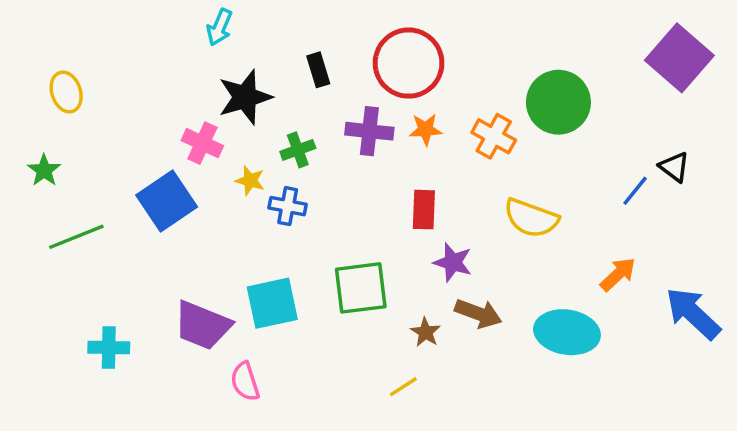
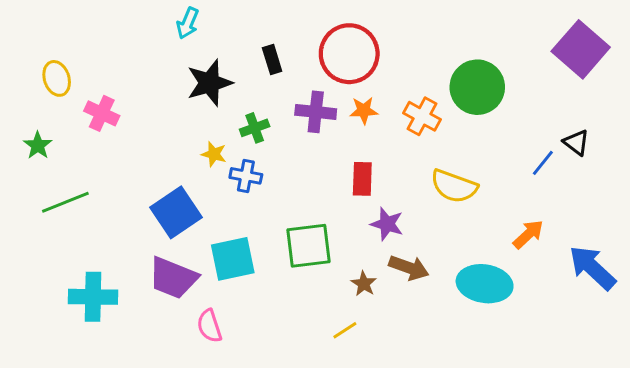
pink cross: (202, 143) -> (102, 113), moved
blue square: (167, 201) -> (176, 212), moved
cyan cross: (109, 347) -> (93, 297), size x1.4

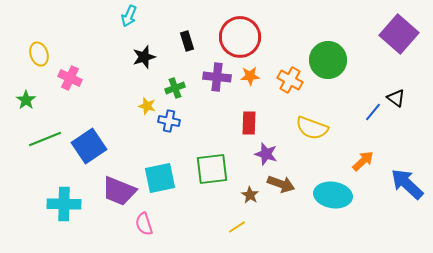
black star: (209, 83) -> (144, 57), size x0.7
blue square: (176, 212) -> (89, 146), moved

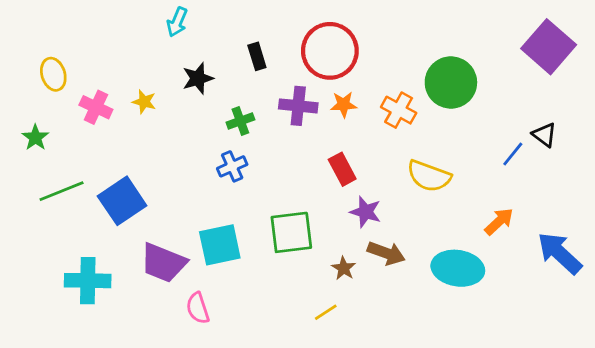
yellow star: (147, 106) -> (144, 102), moved
blue cross: (169, 121) -> (232, 166), turned -35
red rectangle: (249, 123) -> (342, 169), turned -30

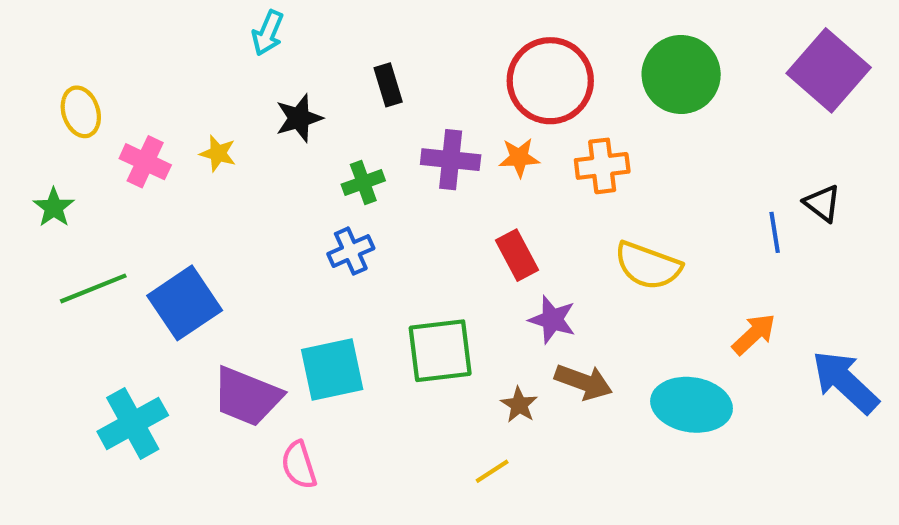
red circle: (330, 51) -> (550, 81), moved
green circle: (451, 82) -> (681, 74), moved
orange cross: (399, 110) -> (602, 166), turned -36
blue line: (513, 154) -> (775, 232), turned -48
cyan cross: (88, 281) -> (133, 423), turned -30

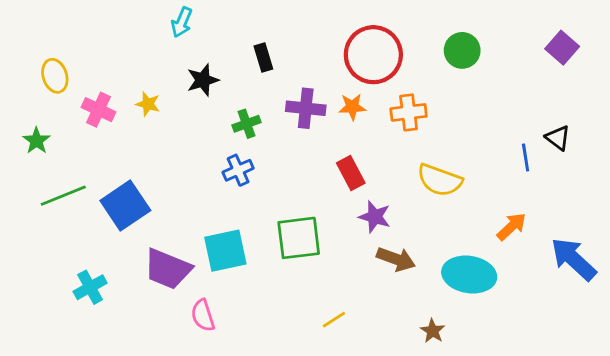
purple square: (829, 70) -> (562, 48), size x0.6
green circle: (681, 74) -> (462, 50), size x0.7
brown star: (519, 405) -> (433, 331), moved
cyan cross: (133, 423) -> (90, 287), size x0.7

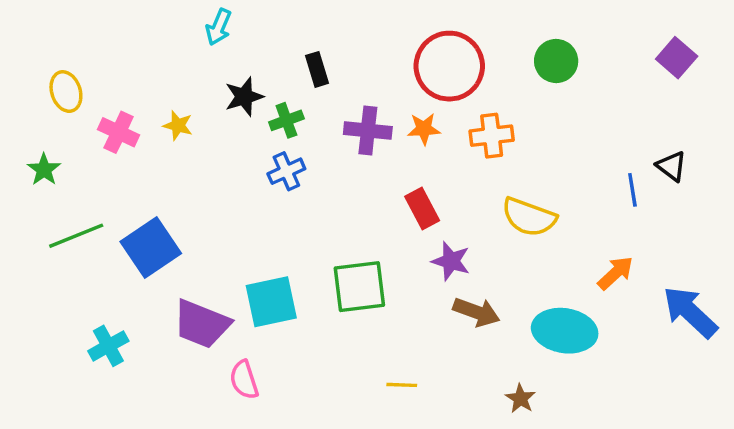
green cross: (247, 124) -> (286, 120), moved
blue cross: (238, 170) -> (286, 171), moved
yellow line: (334, 320) -> (402, 385), turned 35

